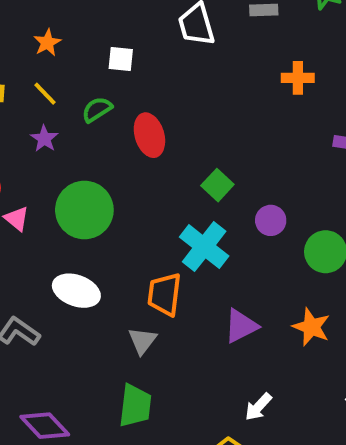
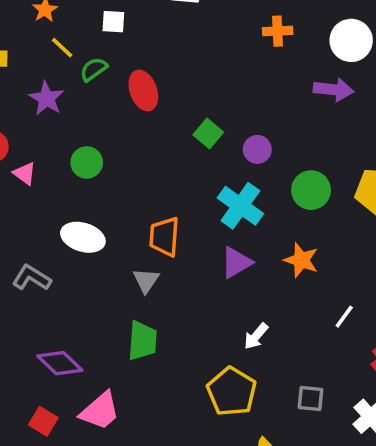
yellow line: (45, 94) -> (62, 48), moved
purple star: (44, 139) -> (46, 98), size x1.4
green circle: (84, 210) -> (87, 163), size x0.6
purple circle: (271, 220) -> (257, 149), moved
cyan cross: (204, 247) -> (240, 206), moved

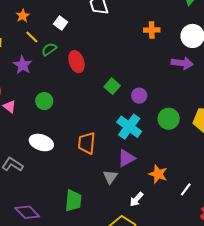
white square: (113, 22) -> (61, 23), turned 32
orange star: (301, 260) -> (158, 174), moved
gray triangle: (146, 280) -> (110, 177), moved

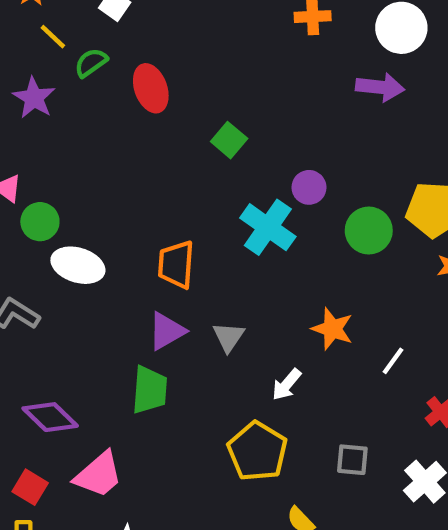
purple circle: (139, 96) -> (309, 187), moved
green circle: (44, 101) -> (40, 222), moved
green circle: (169, 119) -> (369, 231), moved
purple triangle: (126, 158) -> (167, 331), moved

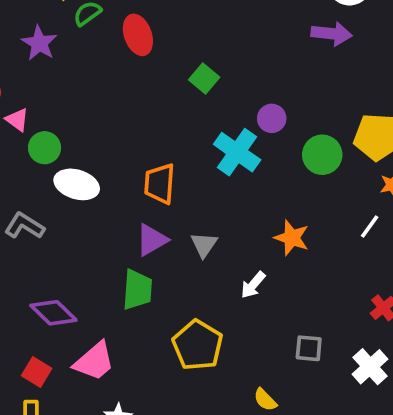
white line: (393, 361) -> (370, 226), moved
yellow pentagon: (257, 451) -> (198, 345), moved

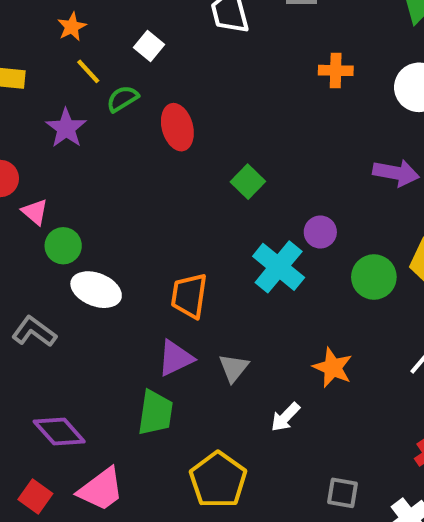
purple arrow: (332, 34) -> (396, 173), moved

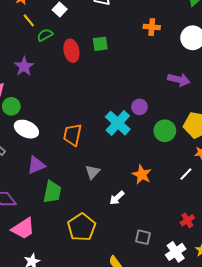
purple star: (66, 128) -> (24, 66), moved
green square: (248, 182) -> (100, 44), moved, turned 35
purple triangle: (176, 358) -> (36, 165), moved

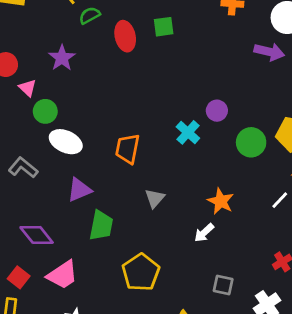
purple arrow: (179, 80) -> (269, 52), moved
cyan cross: (118, 123) -> (188, 132), size x0.7
white arrow: (117, 198) -> (204, 233), moved

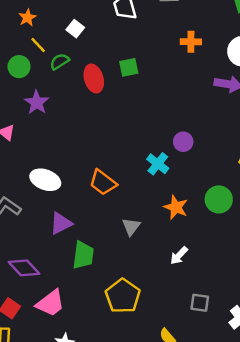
green circle: (45, 111) -> (19, 67), moved
green circle: (251, 142) -> (219, 199), moved
orange trapezoid: (127, 149) -> (103, 182), turned -60
orange star: (221, 201) -> (176, 207), moved

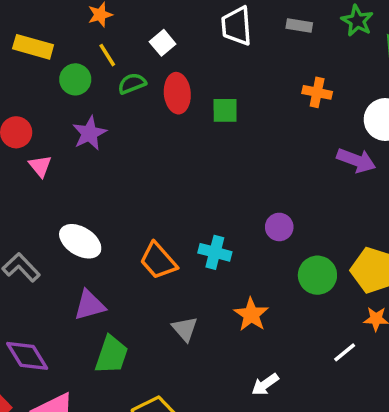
red ellipse: (94, 78) -> (177, 93), moved
cyan cross: (158, 164) -> (215, 252), moved, turned -35
green circle: (219, 199) -> (317, 275), moved
gray triangle: (131, 227) -> (185, 329), turned -30
white arrow: (179, 256) -> (265, 384), moved

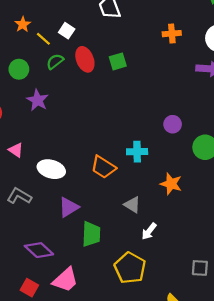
yellow line: (107, 55) -> (43, 39), moved
pink triangle: (40, 166) -> (16, 150), moved
white arrow: (265, 384) -> (149, 231), moved

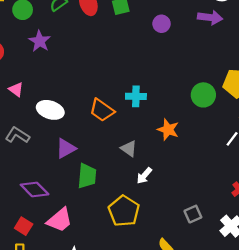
purple circle: (173, 124) -> (162, 24), moved
gray square: (200, 268) -> (193, 214), turned -30

